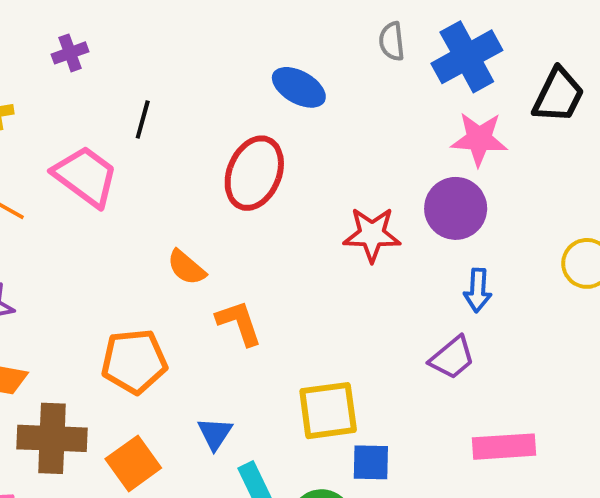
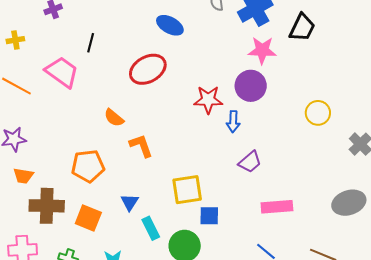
red ellipse: (254, 173) -> (148, 69), turned 39
blue arrow: (478, 290) -> (233, 122), moved
orange square: (133, 463) -> (88, 218), turned -32

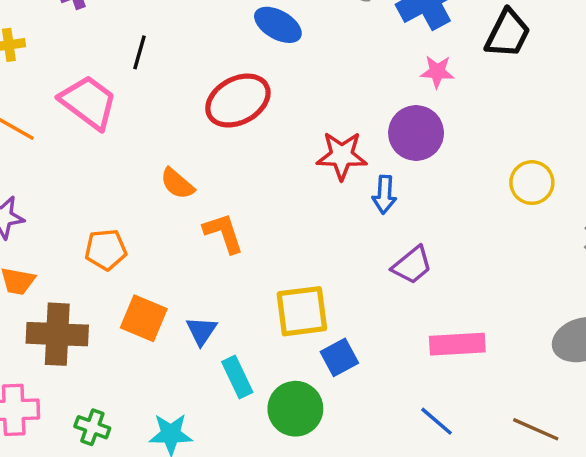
pink star: (262, 50) -> (437, 72), size x0.7
orange pentagon: (88, 166) -> (106, 250), moved, size x0.7
blue square: (209, 216) -> (339, 357), turned -30
orange square: (88, 218) -> (144, 318), moved

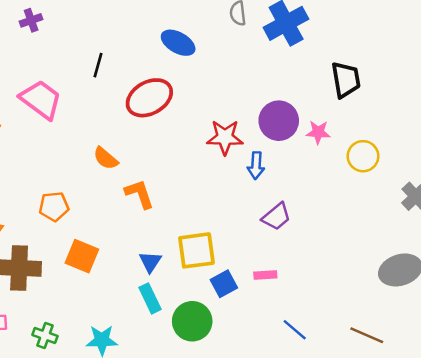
black trapezoid: (508, 34) -> (346, 80), moved, turned -36
black line: (139, 52) -> (98, 65), moved
pink star: (437, 72) -> (318, 132), moved
blue triangle: (201, 331) -> (150, 262), moved
pink rectangle: (457, 344) -> (265, 275), moved, size x0.6

